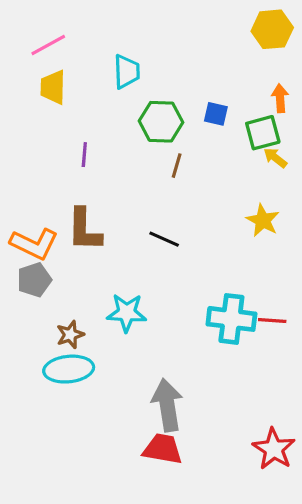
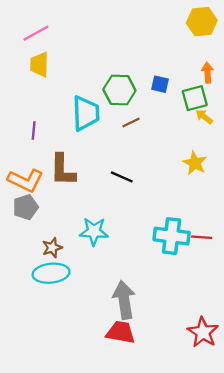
cyan trapezoid: (127, 72) -> (86, 113), moved, size x1.4
purple line: (84, 155) -> (34, 131), moved
brown line: (177, 166) -> (131, 122), turned 48

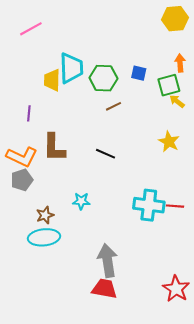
yellow trapezoid: (39, 65) -> (52, 80), moved
cyan trapezoid: (86, 113) -> (71, 68), moved
cyan star: (94, 231) -> (81, 201), size x0.7

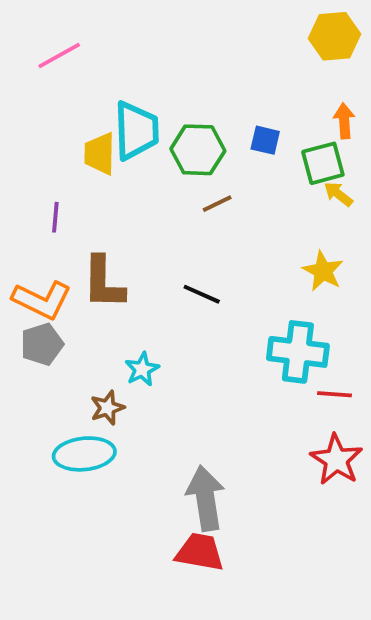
cyan star: (81, 201) -> (142, 369), moved, turned -30
cyan cross: (149, 205) -> (298, 352), moved
brown star: (45, 215) -> (107, 408), moved
red star: (176, 289) -> (336, 460), moved

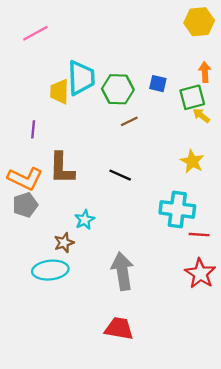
gray arrow: (206, 498) -> (122, 271), moved

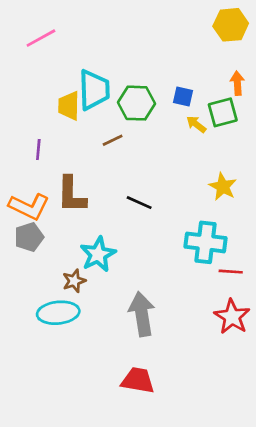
yellow arrow: (201, 116) -> (196, 124), moved
brown line: (129, 121) -> (113, 140), moved
cyan star: (85, 220) -> (98, 254), size x1.5

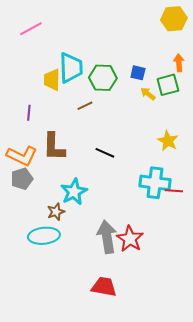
red line: (231, 272) -> (174, 191), moved
red star: (232, 317) -> (130, 239), moved

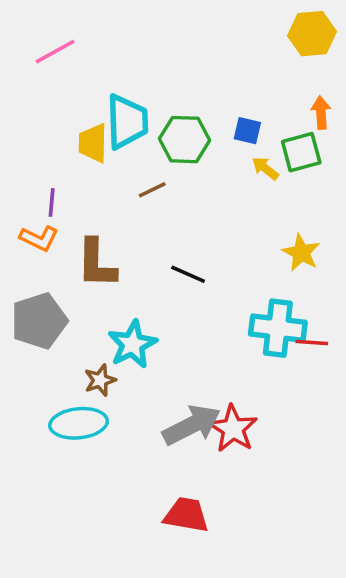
orange L-shape: (22, 156) -> (39, 238), moved, size x0.7
gray pentagon: (22, 179) -> (39, 321), size x1.4
gray arrow: (107, 237) -> (192, 425), turned 72

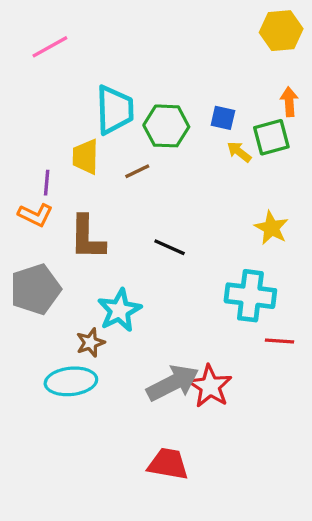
yellow trapezoid: (93, 143) -> (86, 157), moved
red line: (312, 342) -> (280, 341), moved

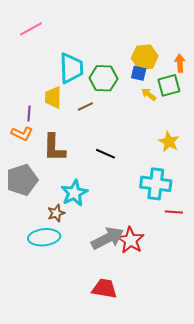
yellow hexagon: (281, 31) -> (145, 57), moved

